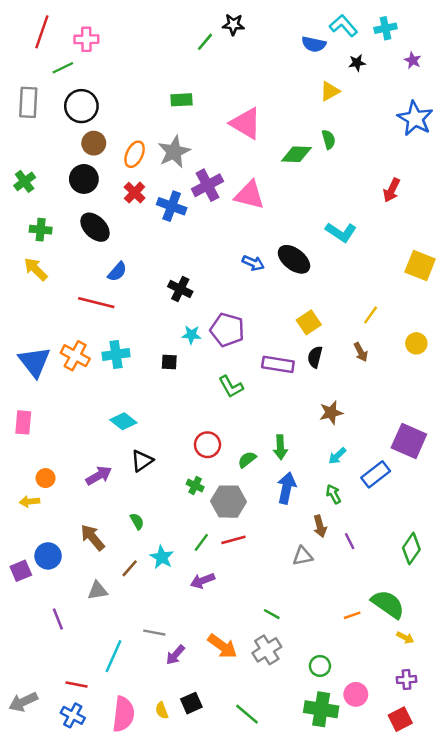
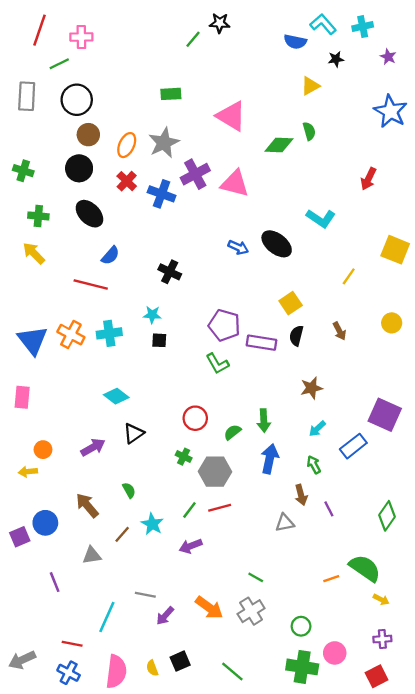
green cross: (25, 181) -> (23, 171), turned -36
yellow line: (371, 315) -> (349, 276), moved
purple pentagon: (227, 330) -> (224, 325), moved
cyan star: (191, 335) -> (152, 315), moved

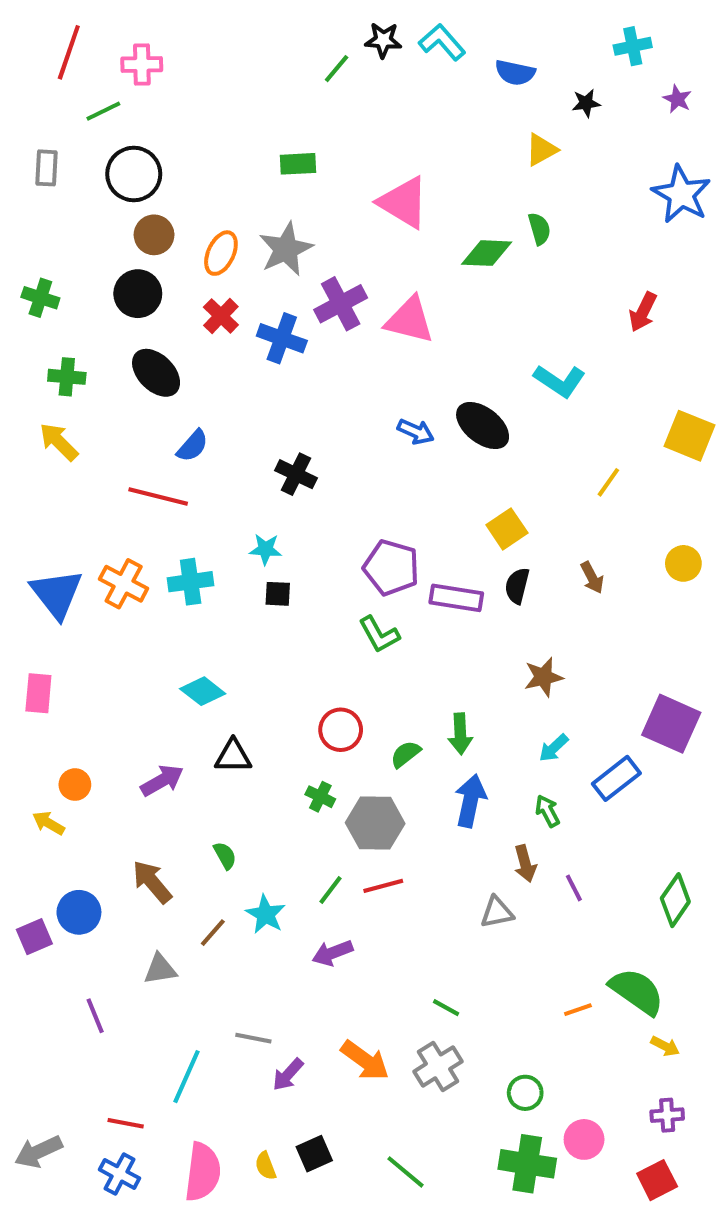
cyan L-shape: (323, 24) -> (442, 42), moved
gray rectangle: (27, 96) -> (47, 168), size x0.7
black triangle: (134, 433) -> (233, 756), turned 35
yellow arrow: (28, 472) -> (49, 823), turned 36

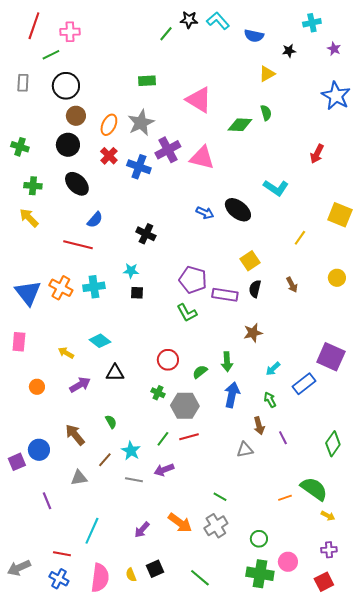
brown star: (543, 677) -> (253, 333), moved
yellow arrow: (49, 823) -> (66, 353), moved
gray line: (253, 1038) -> (134, 480), moved

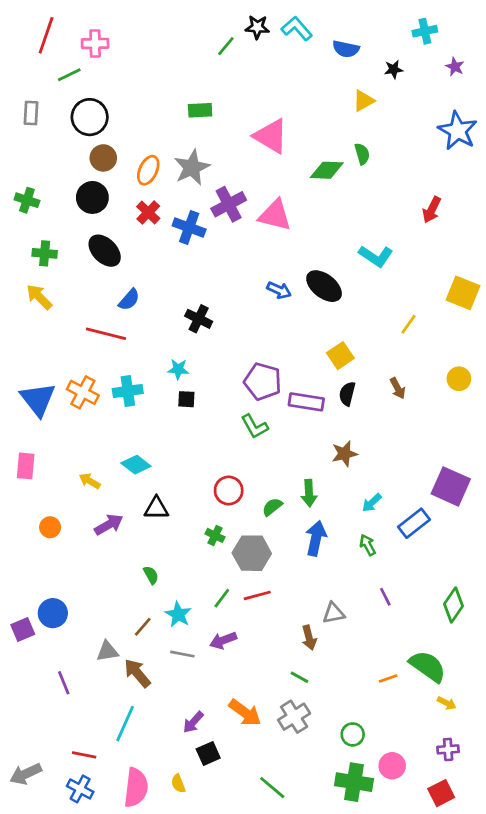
brown arrow: (259, 426) -> (309, 638), moved
brown arrow: (75, 435) -> (137, 673), moved
black square: (155, 569) -> (208, 754), moved

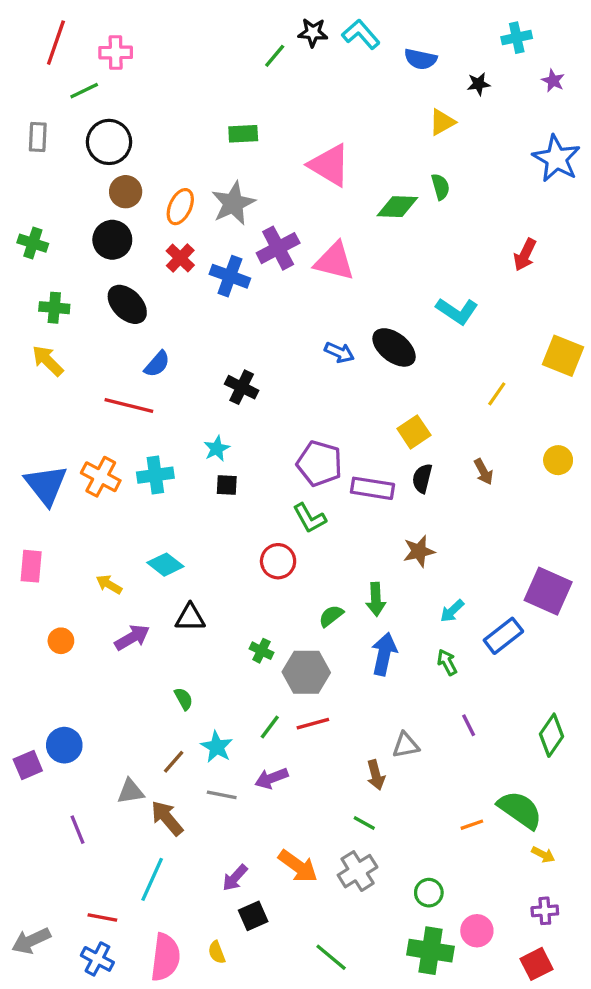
cyan star: (178, 369) -> (217, 449), turned -30
red circle: (229, 490) -> (278, 561), moved

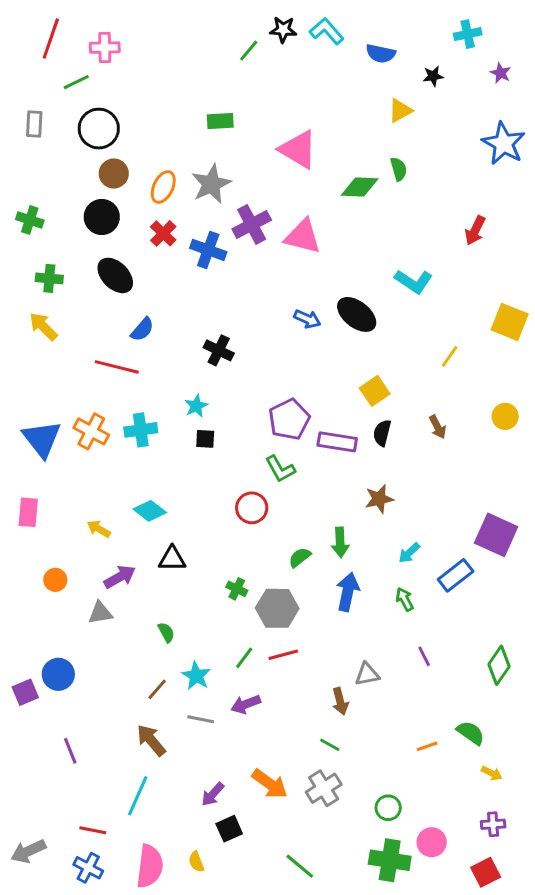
purple pentagon: (319, 463) -> (289, 419), turned 30
gray triangle: (131, 792) -> (100, 613), moved
green semicircle: (520, 810) -> (471, 733), size x0.7

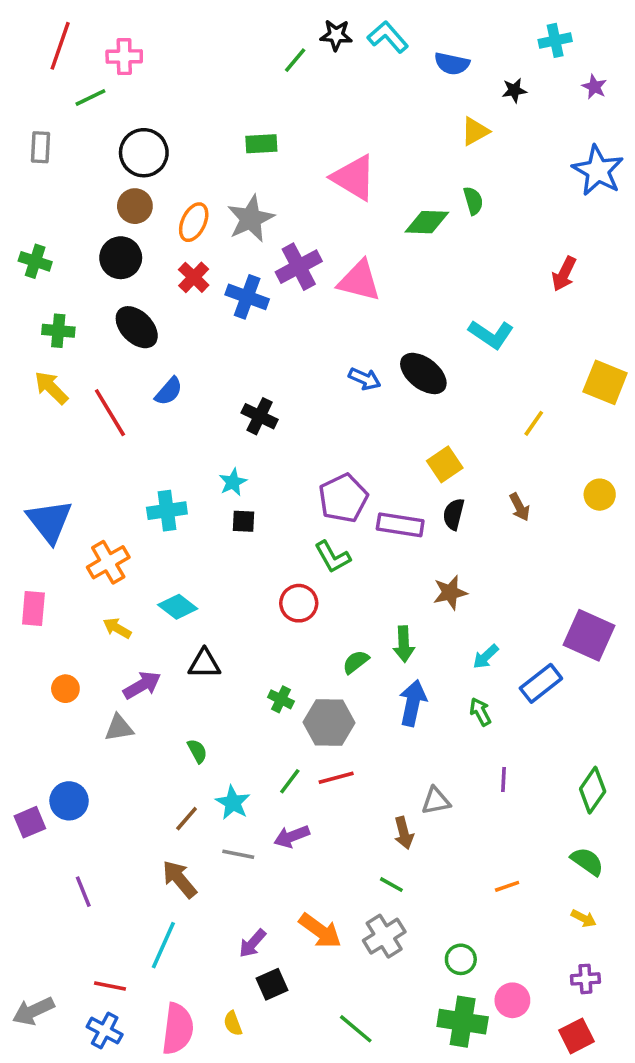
black circle: (99, 129) -> (144, 153), moved
red line: (117, 367) -> (110, 413), moved, turned 45
orange cross: (91, 431) -> (108, 562), moved, turned 32
purple line: (424, 656) -> (504, 779), turned 30
green semicircle: (471, 733) -> (587, 861), moved

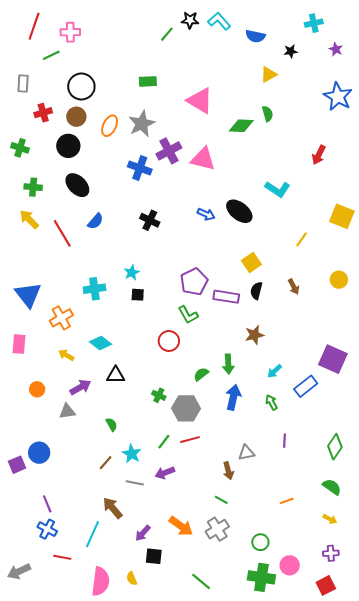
red cross: (194, 277) -> (43, 113), moved, turned 30
black cross: (260, 416) -> (150, 220), moved
brown arrow: (179, 879) -> (113, 508), moved
black square: (272, 984) -> (154, 556), turned 30
blue cross: (105, 1031) -> (47, 529), moved

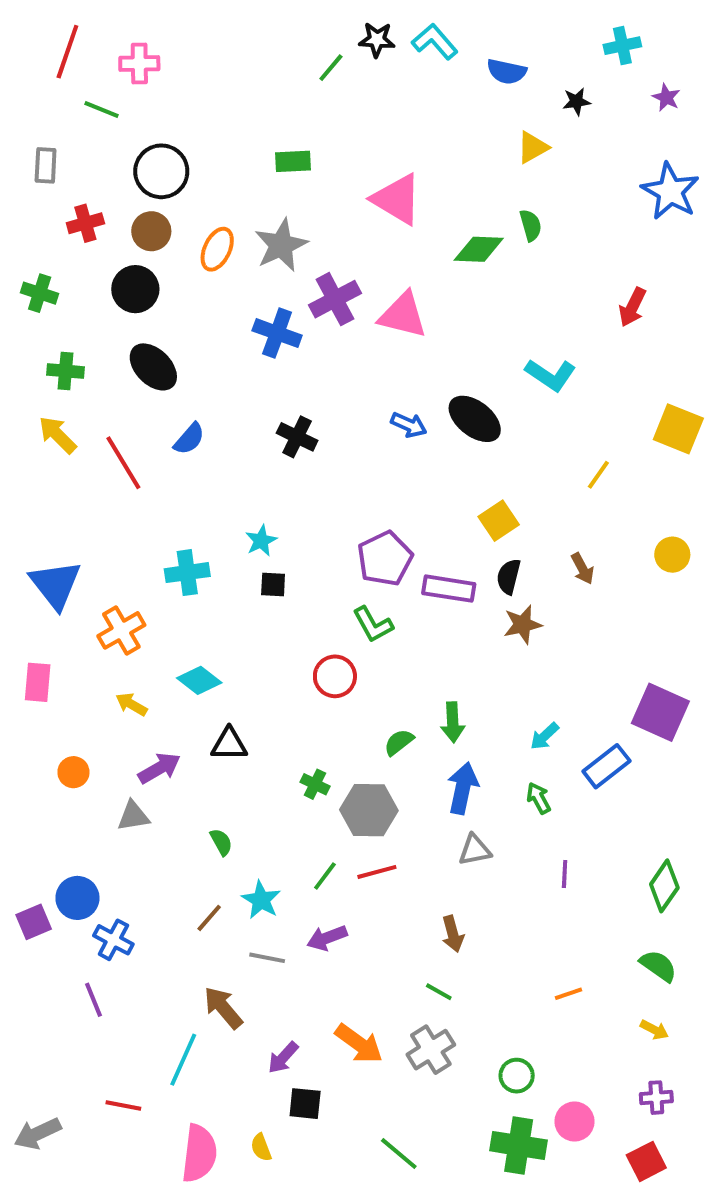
green line: (51, 55) -> (101, 109), turned 48
brown star: (254, 335) -> (523, 624), moved
gray triangle: (246, 453) -> (475, 850), moved
blue cross: (47, 529) -> (113, 940), moved

